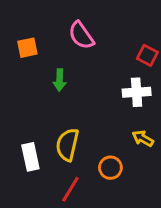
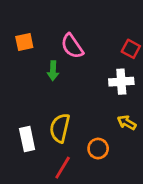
pink semicircle: (81, 35) -> (72, 46), moved

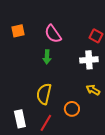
green arrow: (53, 71) -> (47, 57), moved
white rectangle: (27, 139) -> (20, 119), moved

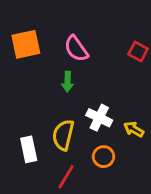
orange square: (18, 31) -> (26, 44), size x1.5
white cross: (89, 60) -> (99, 118), moved, turned 30
white rectangle: (20, 119) -> (29, 149), moved

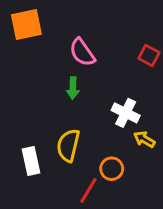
orange square: (26, 44) -> (26, 24), moved
white cross: (99, 118) -> (126, 113), moved
red line: (66, 177) -> (88, 190), moved

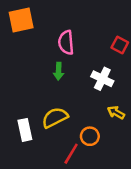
pink semicircle: (82, 52) -> (66, 42), turned 30
white cross: (126, 113) -> (102, 79), moved
yellow semicircle: (68, 145) -> (55, 117), turned 50

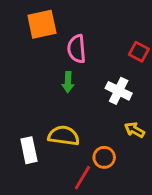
orange square: (21, 20) -> (42, 24), moved
yellow semicircle: (55, 117) -> (64, 136), turned 35

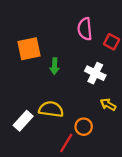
orange square: (42, 24) -> (29, 49), moved
pink semicircle: (77, 49) -> (85, 29), moved
white rectangle: (29, 150) -> (23, 121), turned 54

